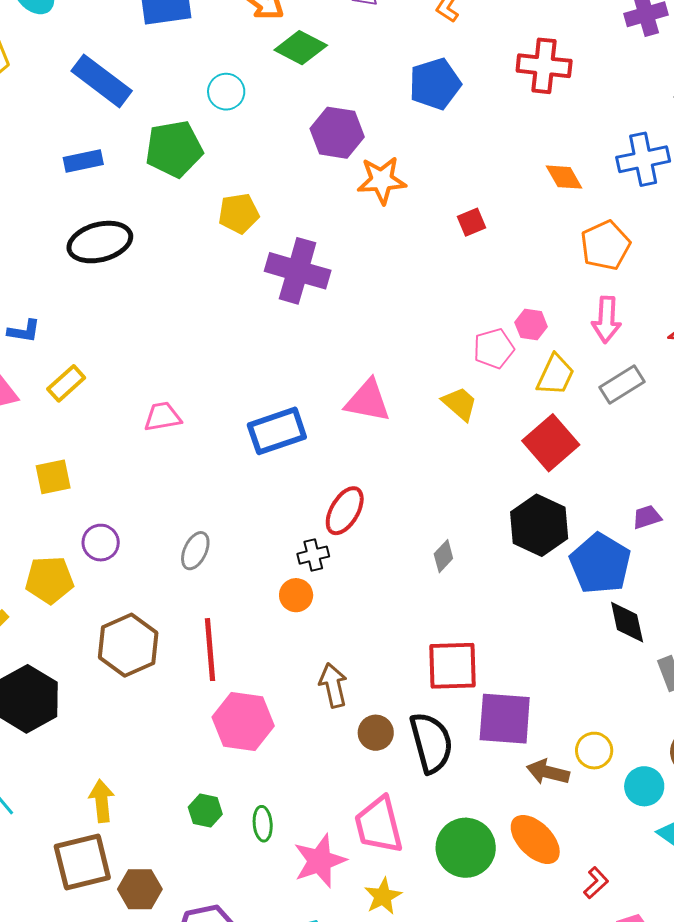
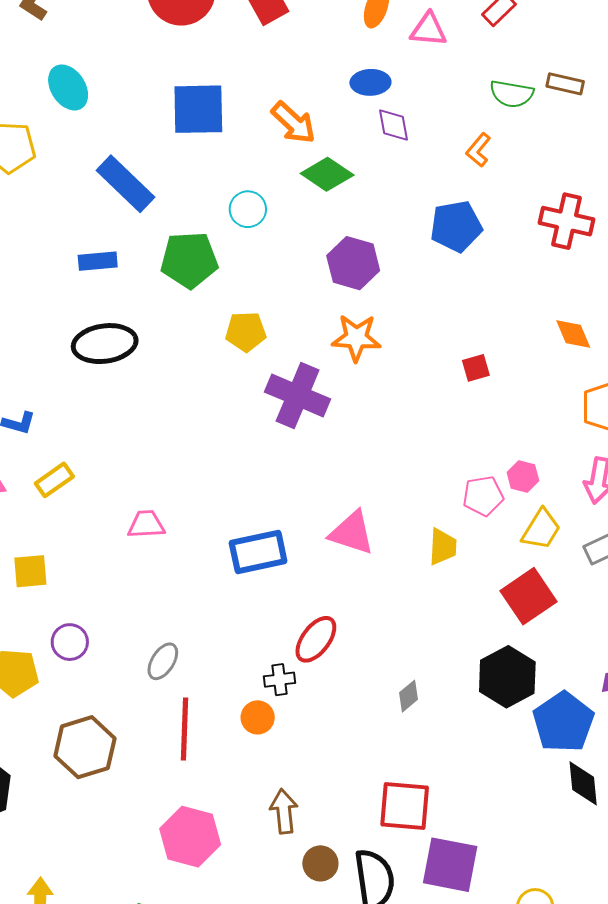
orange star: (382, 180) -> (356, 338), moved
yellow trapezoid: (460, 404) -> (443, 547), turned 45
red line: (210, 650) -> (185, 729), moved

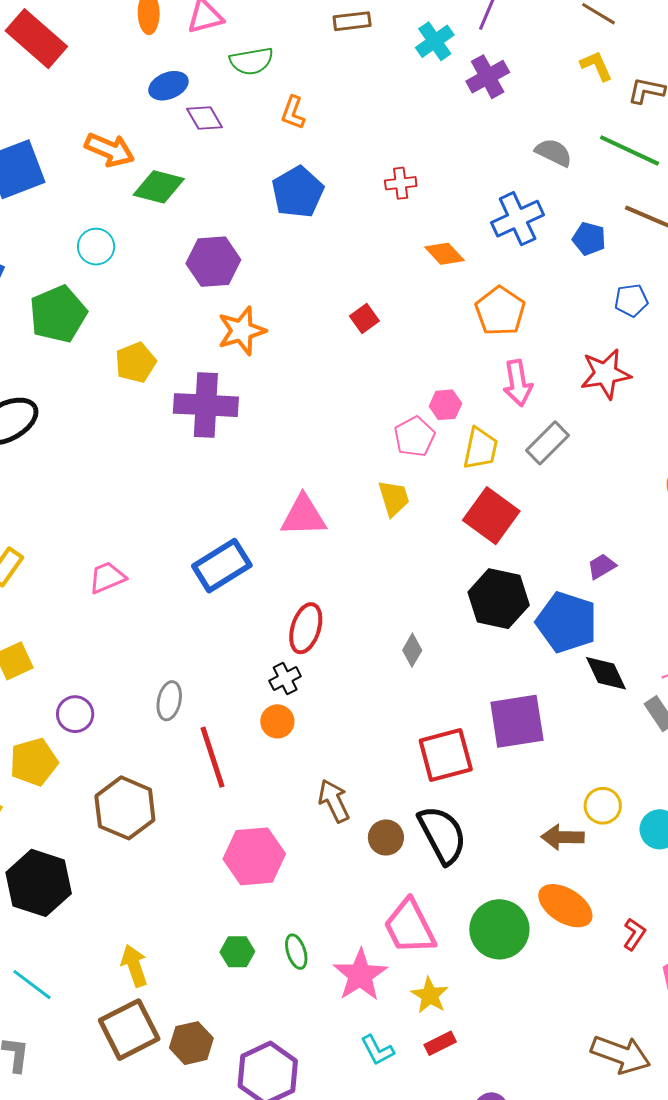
green semicircle: (512, 94) -> (251, 61), moved
red cross: (567, 221) -> (401, 183), moved, size x0.6
purple square: (450, 865) -> (517, 721), moved

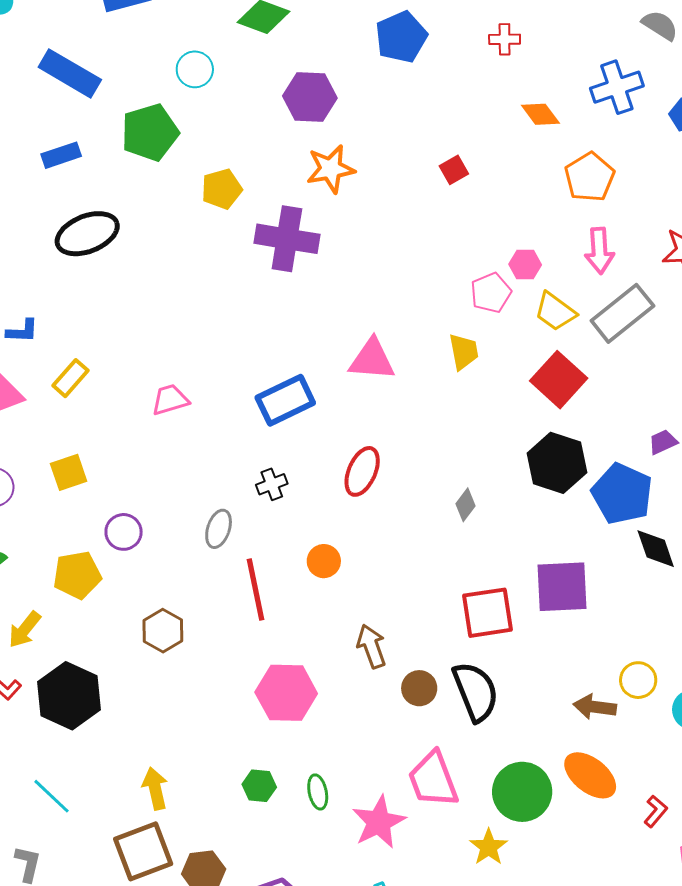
gray rectangle: (548, 443) -> (622, 313), size x1.4
yellow trapezoid: (480, 448) -> (555, 312), turned 108
black cross: (285, 678) -> (272, 484), moved
brown hexagon: (125, 808) -> (163, 631), size x0.7
yellow star: (430, 995) -> (489, 847), moved

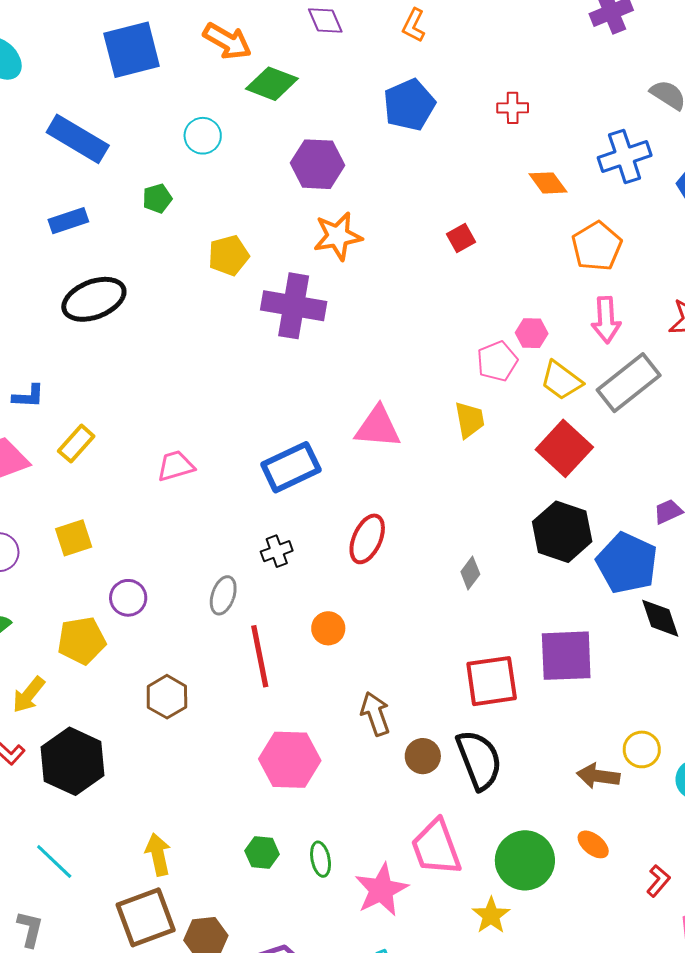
green pentagon: (150, 132) -> (157, 198), size x0.5
orange ellipse: (590, 775) -> (593, 844), size x0.6

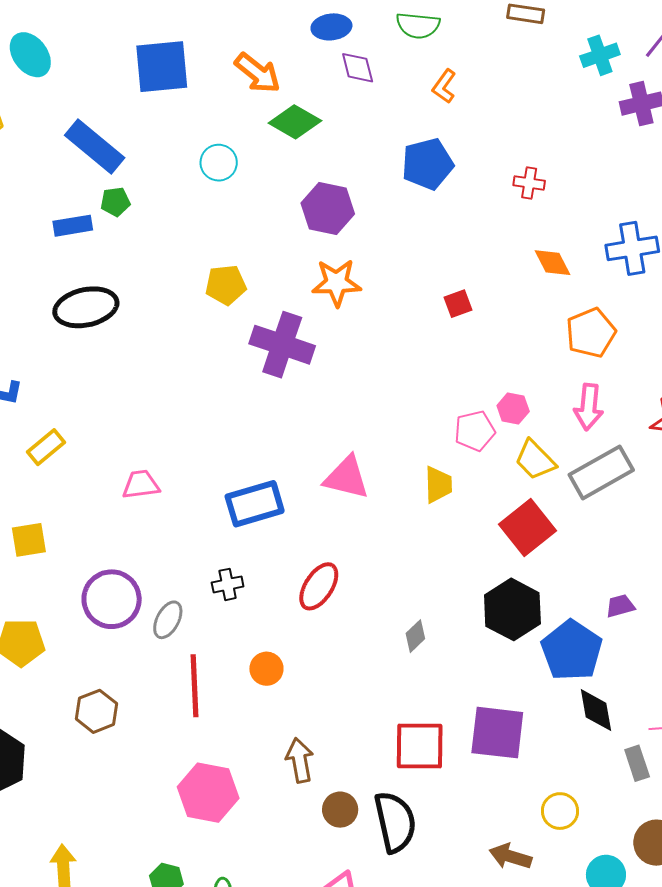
green pentagon: (157, 198) -> (115, 202), moved
purple circle: (128, 598) -> (112, 599), moved, size x1.6
yellow circle: (642, 749) -> (560, 811), moved

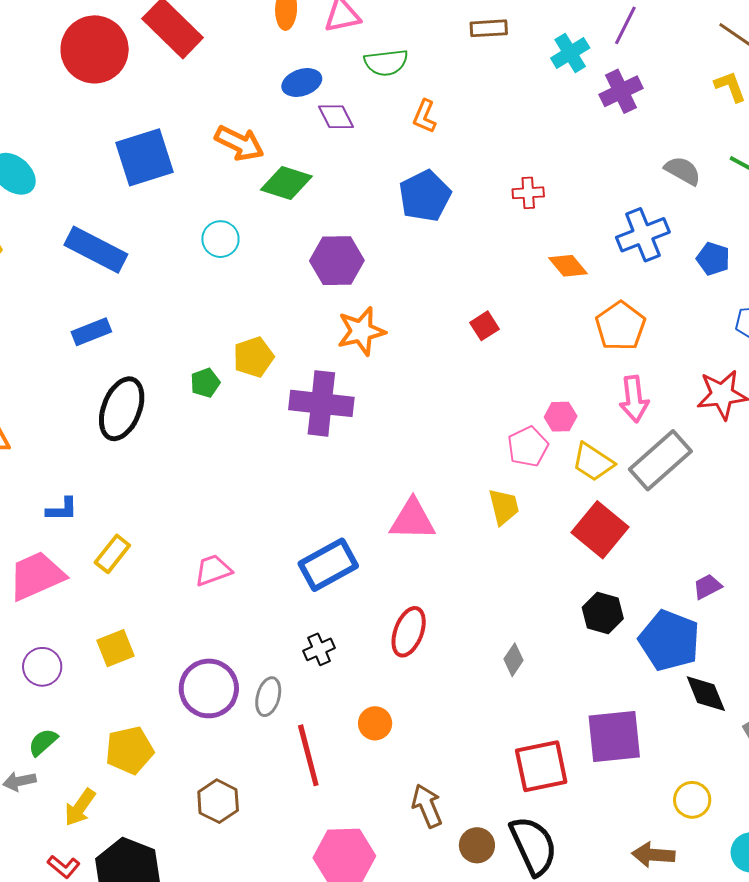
green pentagon: (115, 202) -> (205, 383), moved
black ellipse: (86, 307) -> (122, 409), turned -44
black hexagon: (512, 609) -> (603, 613), size x0.7

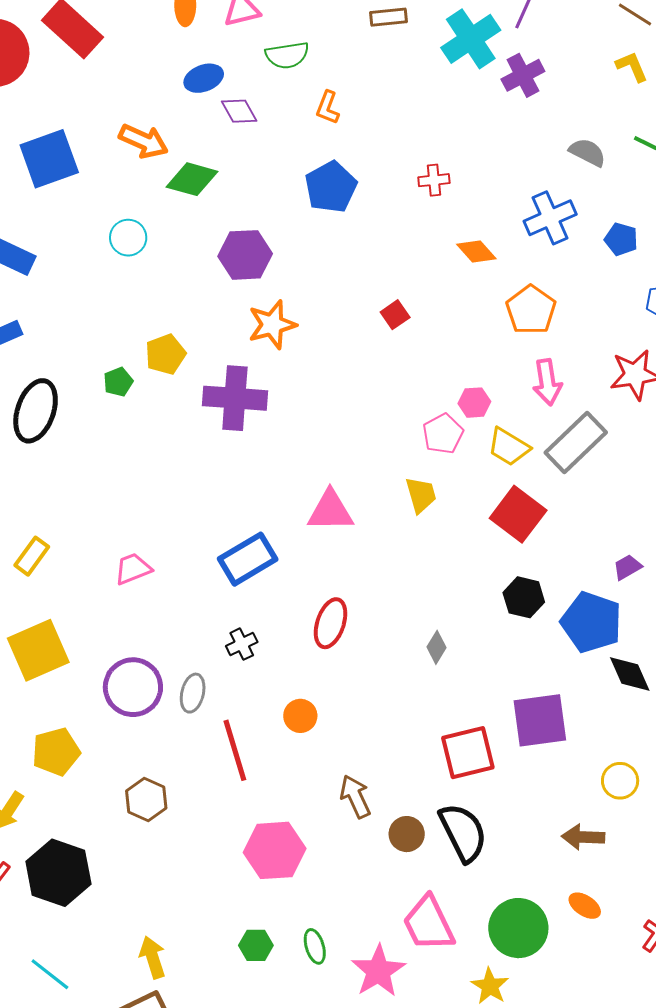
cyan cross: (570, 53) -> (471, 39), size x1.5
yellow square: (116, 648) -> (38, 650), size x1.6

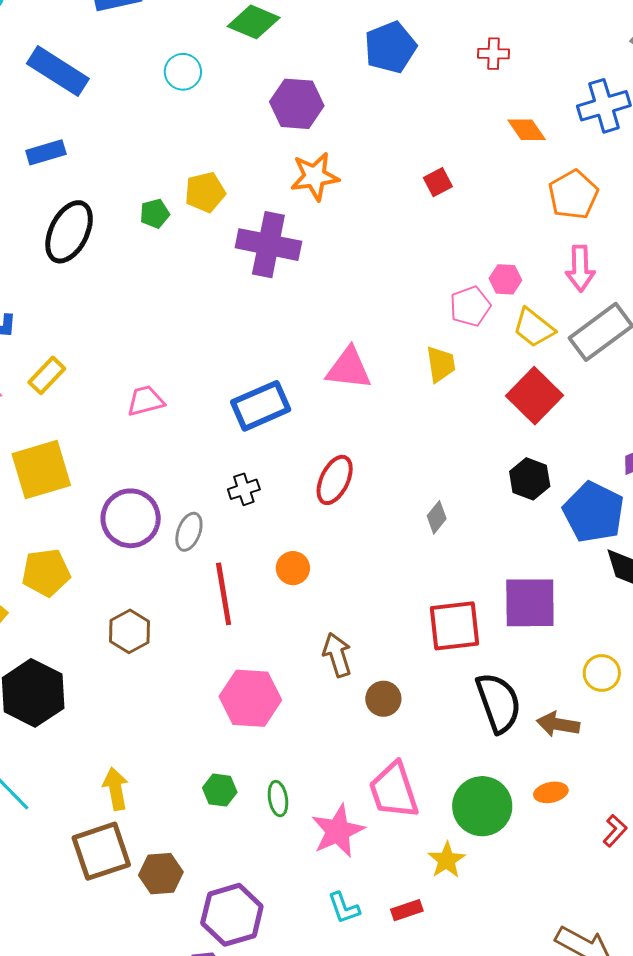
black semicircle: (463, 832) -> (499, 703), moved
orange ellipse: (585, 906) -> (551, 792), turned -52

